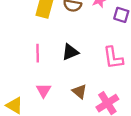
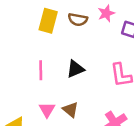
brown triangle: (79, 92) -> (70, 110), moved

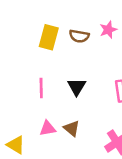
black triangle: (75, 69) -> (77, 87), turned -36
pink triangle: (47, 110) -> (48, 128), turned 49

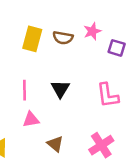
pink triangle: (48, 128) -> (31, 120), moved
brown triangle: (72, 128) -> (55, 144), moved

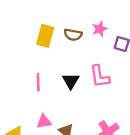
pink L-shape: (108, 95) -> (100, 76), moved
pink triangle: (31, 120) -> (44, 122), moved

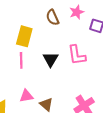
brown semicircle: (73, 35) -> (53, 17), turned 56
yellow rectangle: (45, 36) -> (24, 36), moved

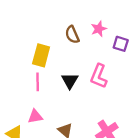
pink L-shape: (77, 55) -> (99, 76), turned 30
pink triangle: (26, 96) -> (35, 117), moved

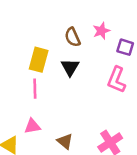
pink L-shape: (99, 76) -> (116, 80), moved
black triangle: (70, 81) -> (70, 67), moved

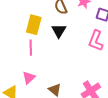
pink triangle: (32, 126) -> (29, 78), turned -32

